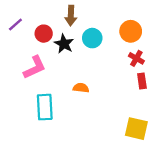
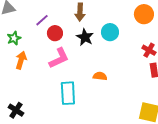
brown arrow: (71, 15) -> (80, 12), moved
orange circle: (131, 31) -> (144, 14), moved
red circle: (44, 34) -> (55, 33), moved

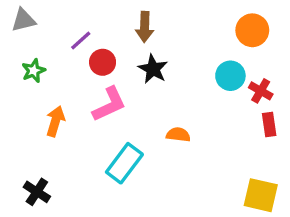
cyan circle: (110, 32) -> (230, 76), moved
orange arrow: (21, 60) -> (55, 121), moved
cyan rectangle: (68, 93) -> (124, 163), turned 40

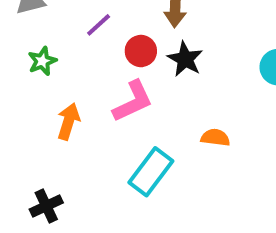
red circle: (103, 62) -> (141, 51), moved
black cross: (37, 192) -> (46, 206), turned 32

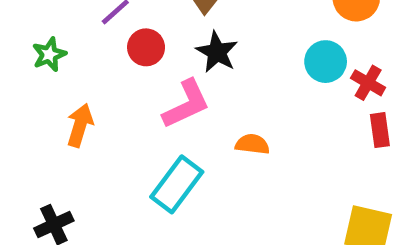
red circle: (141, 51) -> (146, 47), moved
pink L-shape: (133, 101) -> (186, 104), moved

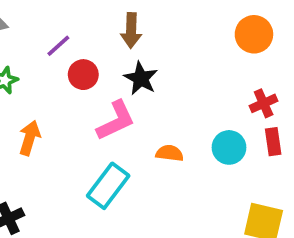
cyan circle: (326, 62) -> (229, 147), moved
red cross: (368, 83) -> (264, 103), turned 36

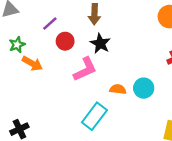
orange arrow: (30, 138) -> (32, 63), moved, turned 102
cyan circle: (229, 147) -> (144, 88), moved
cyan rectangle: (108, 186) -> (94, 116), moved

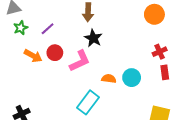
purple line: (50, 24) -> (48, 29), moved
red circle: (65, 41) -> (55, 53), moved
green star: (17, 45) -> (21, 28), moved

